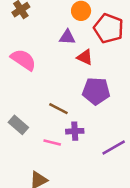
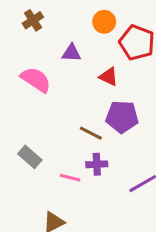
purple triangle: (67, 37) -> (72, 53), moved
brown line: (58, 109) -> (91, 133), moved

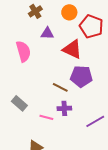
brown cross: (33, 20) -> (35, 11), moved
red triangle: (109, 77) -> (72, 49), size x1.5
pink semicircle: (36, 80) -> (23, 51), turned 40

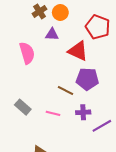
orange circle: (69, 12) -> (60, 12), moved
purple cross: (64, 108) -> (83, 112), moved
pink line: (46, 117) -> (53, 113), moved

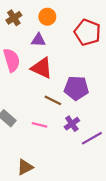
brown cross: (40, 11) -> (14, 18), moved
red triangle: (78, 51) -> (42, 68), moved
purple cross: (83, 112) -> (72, 124), turned -32

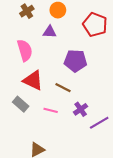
red triangle: (42, 68) -> (33, 80), moved
purple pentagon: (76, 88) -> (75, 61), moved

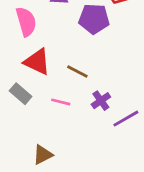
purple pentagon: (75, 61) -> (94, 19), moved

